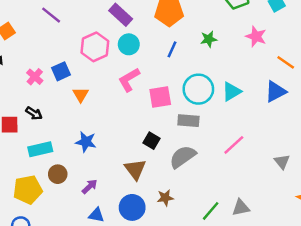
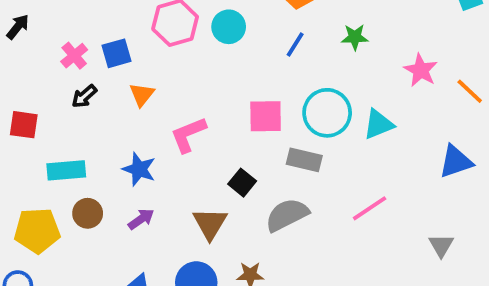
pink star: (256, 36) -> (421, 70), moved
pink L-shape: (129, 80) -> (188, 135), moved
blue triangle: (275, 92) -> (456, 162), moved
black arrow: (34, 113) -> (84, 96), moved, turned 98
purple arrow: (90, 187) -> (141, 219), moved

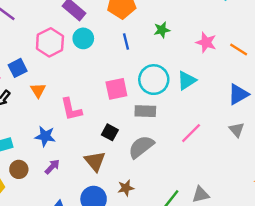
blue line: (295, 45) -> (126, 41), turned -35
pink L-shape: (188, 135) -> (71, 109), turned -70
gray triangle: (441, 245) -> (237, 130), moved

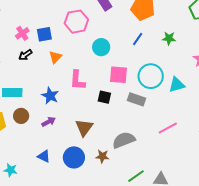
cyan circle: (83, 38) -> (101, 47), moved
blue line: (126, 41) -> (138, 39), turned 32
black square: (110, 132) -> (104, 97), moved, turned -32
gray semicircle: (141, 147) -> (124, 140), moved

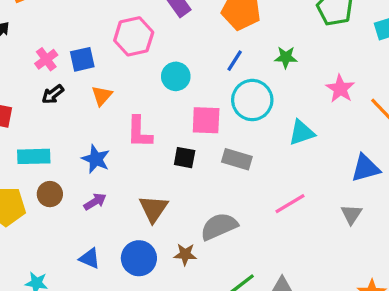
cyan circle: (151, 76) -> (252, 100), moved

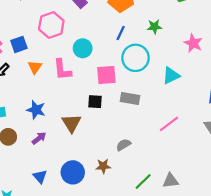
pink L-shape: (139, 132) -> (62, 70), moved
brown triangle: (153, 209) -> (71, 123), moved
gray semicircle: (219, 226) -> (124, 145), size x0.6
blue triangle: (90, 258) -> (40, 177), turned 32

